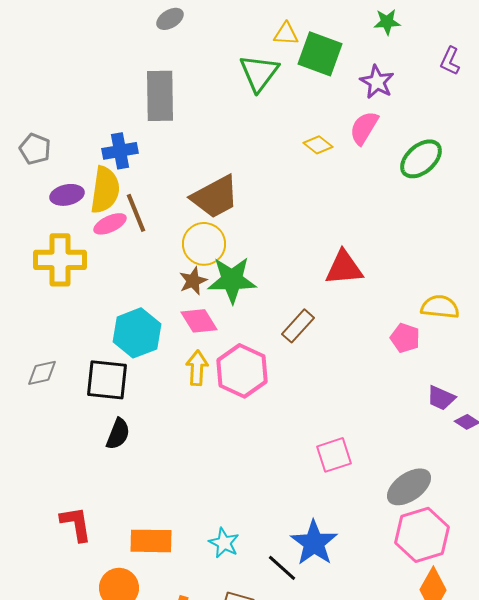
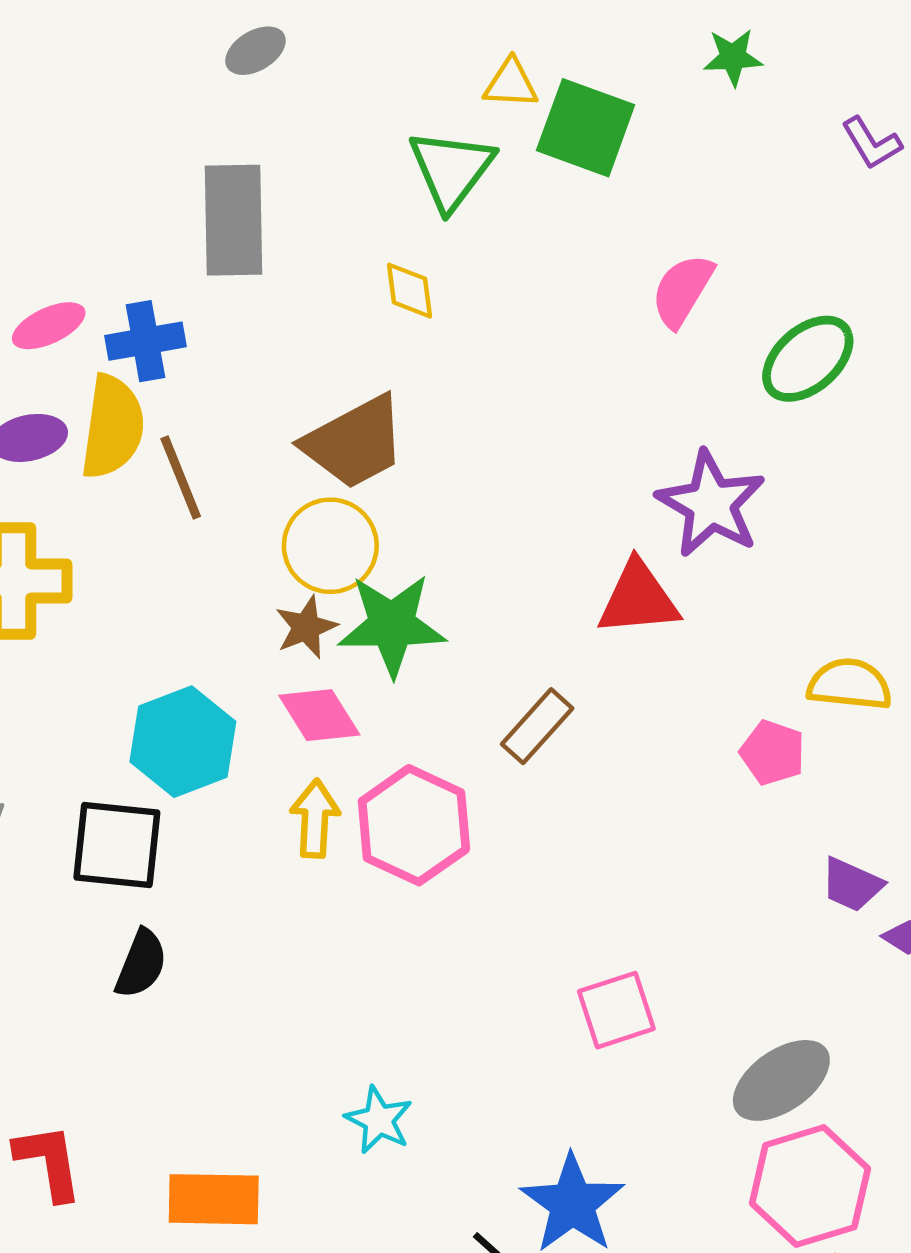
purple L-shape: (450, 61) -> (872, 143), turned -56
purple star: (377, 82) -> (711, 504), moved, size x1.4
yellow diamond: (318, 145) -> (410, 291), moved, turned 44
pink ellipse: (110, 224) -> (49, 326), moved
cyan star: (224, 543) -> (379, 1120), moved

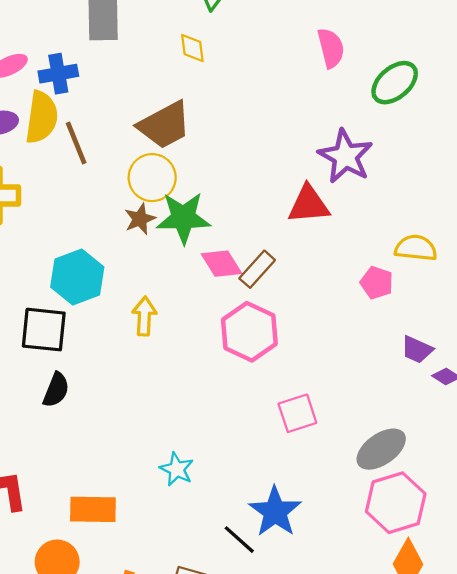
pink semicircle: (682, 291) -> (331, 48), turned 135
pink diamond: (319, 715) -> (221, 264), moved
pink hexagon: (414, 825) -> (249, 332), moved

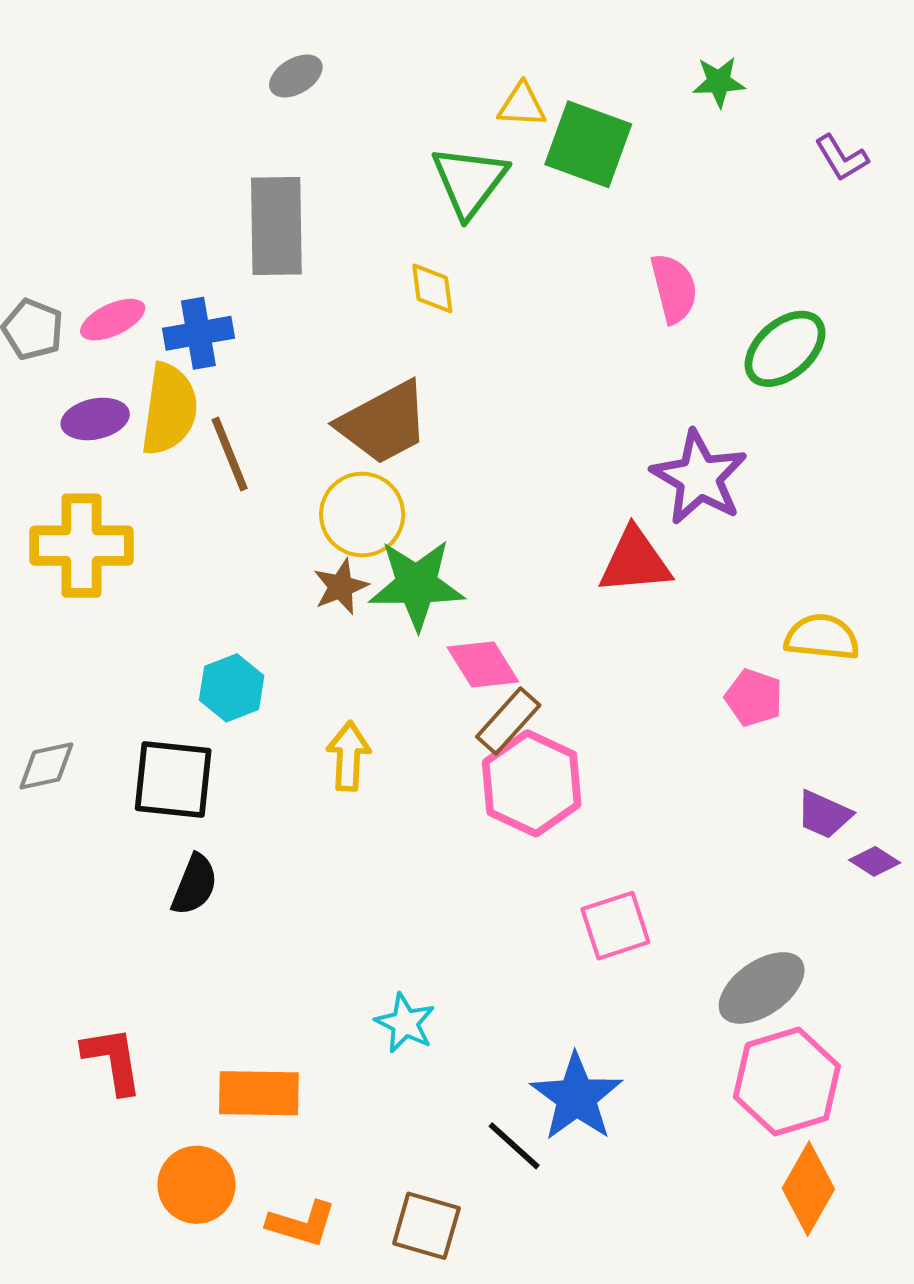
brown rectangle: (257, 269) -> (508, 721), moved
cyan hexagon: (77, 277) -> (232, 688), size x0.7

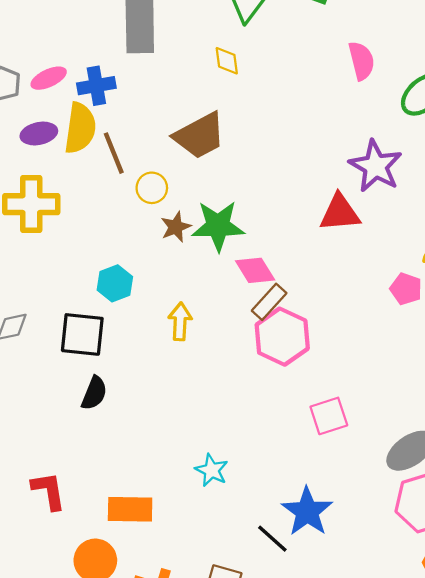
yellow circle: (362, 514) -> (152, 188), moved, size x0.7

